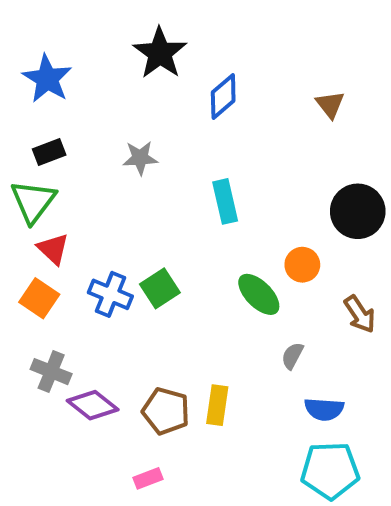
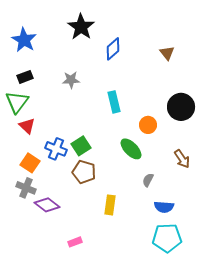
orange circle: (302, 265) -> (148, 125), moved
orange square: (39, 298) -> (30, 163), moved
brown pentagon: (166, 411) -> (84, 172), moved

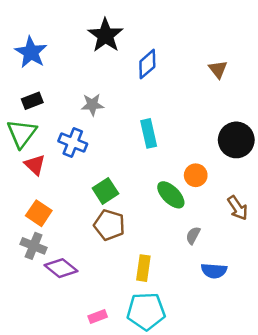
orange circle: (148, 125) -> (196, 175), moved
blue cross: (56, 149) -> (73, 143), moved
cyan pentagon: (167, 238) -> (146, 311), moved

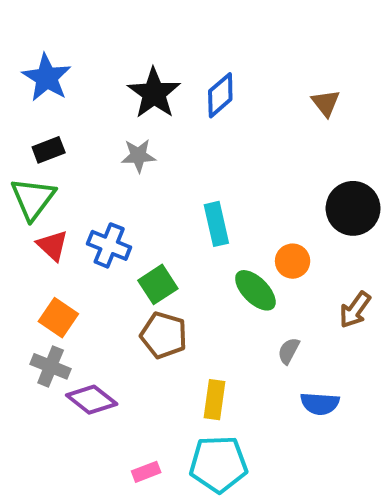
black star: (105, 35) -> (154, 93), moved
cyan rectangle: (149, 133) -> (216, 224), moved
blue cross: (73, 143) -> (109, 245), moved
brown arrow: (238, 208) -> (355, 310), turned 70

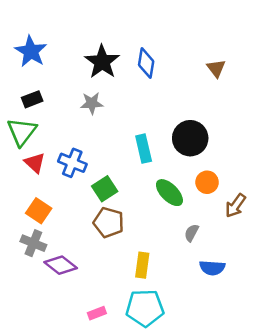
blue diamond: (220, 95) -> (146, 63), turned -40
black circle: (353, 208) -> (190, 138), moved
orange circle: (293, 261) -> (207, 182), moved

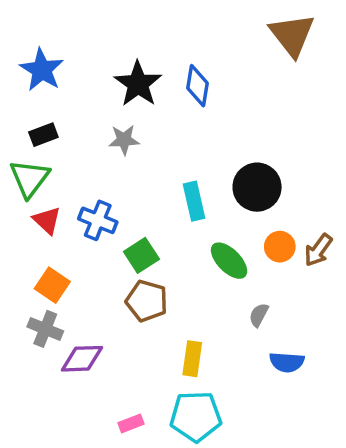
brown triangle: (216, 68) -> (292, 35), moved, size x1.8
brown arrow: (236, 206) -> (318, 250), moved
purple diamond: (61, 265) -> (82, 359), turned -40

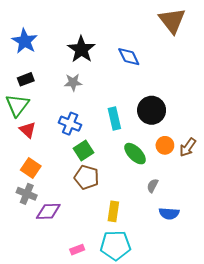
blue diamond: (198, 86) -> (129, 57), moved, turned -35
blue cross: (98, 220) -> (70, 124), moved

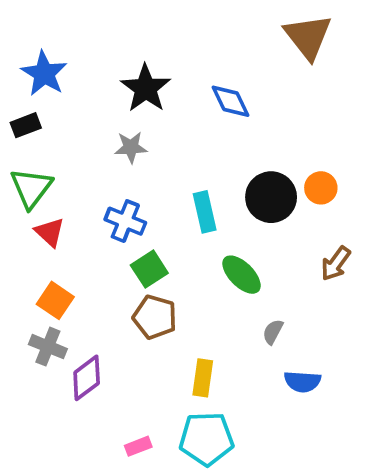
black rectangle: (26, 79) -> (26, 125), moved
orange circle: (165, 145) -> (321, 188), moved
purple diamond: (48, 211) -> (87, 378), turned -35

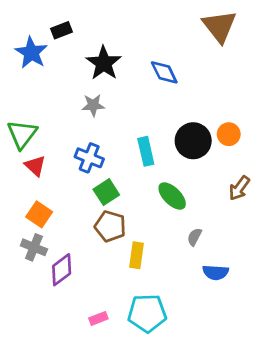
black rectangle: (26, 125) -> (62, 30), moved
yellow rectangle: (203, 378) -> (137, 255), moved

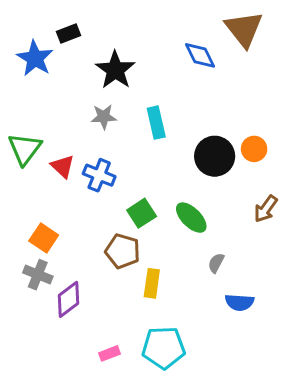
blue diamond: (164, 72) -> (200, 55), moved
cyan rectangle: (146, 151) -> (156, 123), moved
red triangle: (35, 166) -> (63, 166), moved
green square: (106, 192) -> (142, 213), moved

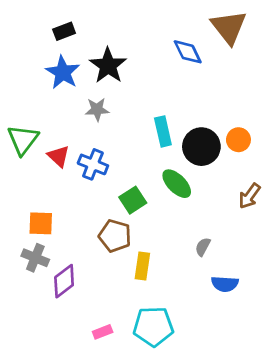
blue star: (35, 58) -> (63, 72), moved
cyan rectangle: (156, 123) -> (163, 131), moved
green ellipse: (191, 218) -> (177, 184), moved
orange square: (44, 238) -> (41, 223), turned -32

